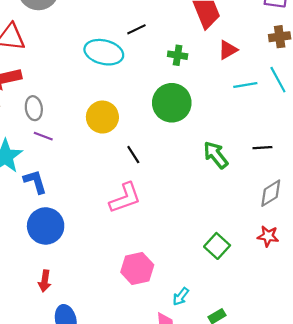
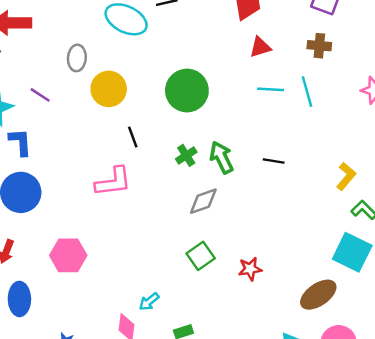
green cross: (178, 55) -> (186, 155), moved, turned 36
gray ellipse: (34, 108) -> (77, 58), moved
gray diamond: (271, 193) -> (203, 201), moved
red star: (268, 236) -> (250, 269), moved, turned -30
pink hexagon: (137, 269) -> (68, 255), moved

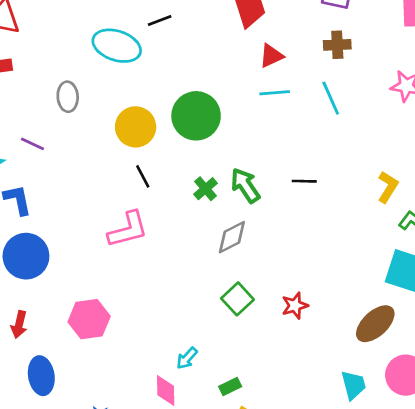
yellow circle: (109, 89) -> (136, 127), moved
cyan line: (271, 89) -> (275, 93), moved

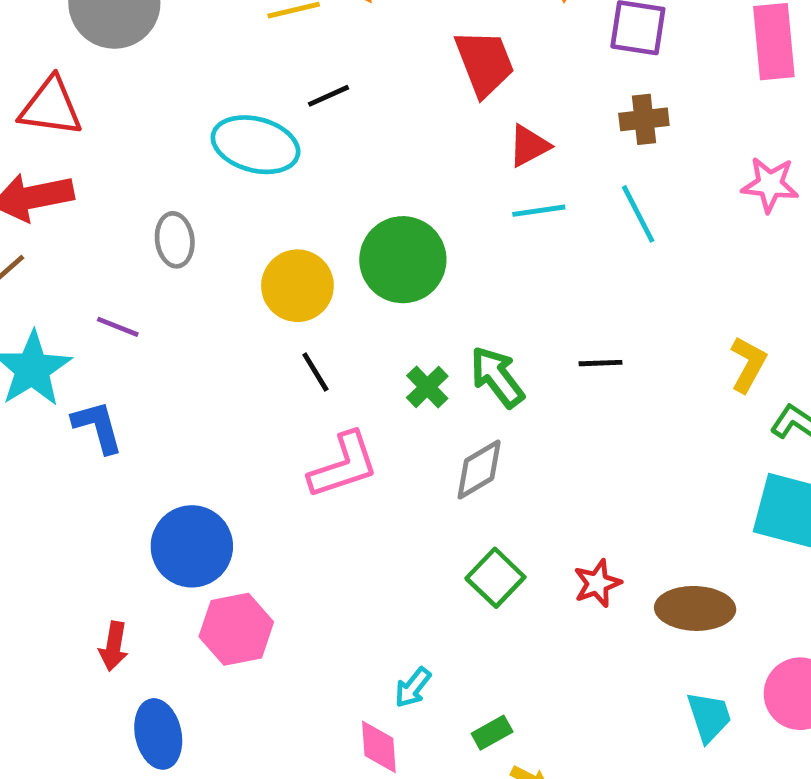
pink L-shape: (128, 229) -> (343, 465), moved
blue circle: (26, 256) -> (192, 546), moved
brown ellipse: (375, 324) -> (695, 608), moved, turned 48

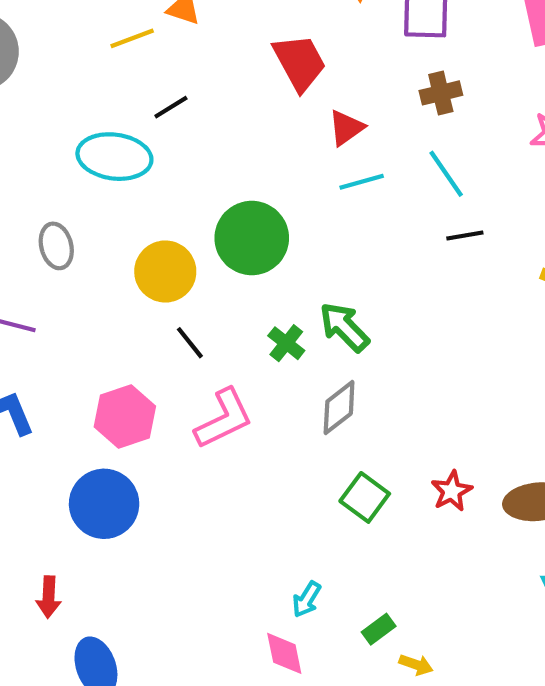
black line: (601, 363) -> (465, 235), moved
pink hexagon: (236, 629) -> (125, 417), moved

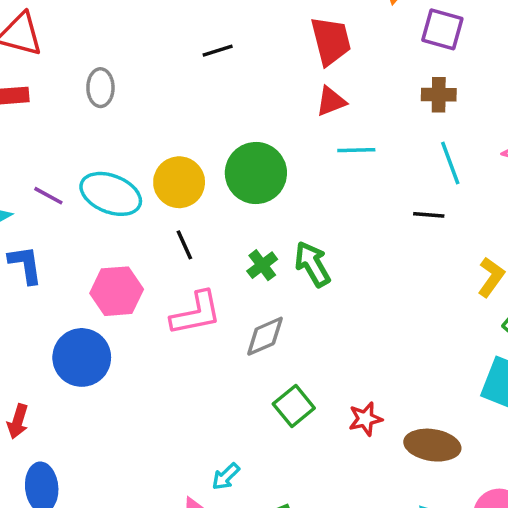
red triangle: (346, 128) -> (331, 101), moved
cyan ellipse: (114, 157) -> (111, 194), moved
cyan line: (446, 174) -> (450, 163), moved
gray ellipse: (56, 246) -> (100, 88), moved
gray diamond: (339, 408) -> (265, 336), moved

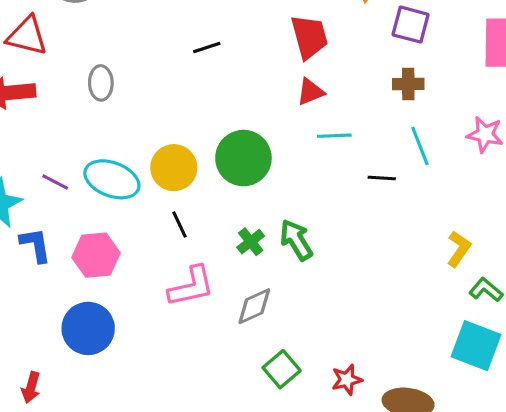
black line: (429, 215) -> (382, 178), moved
pink hexagon: (117, 291) -> (96, 255), moved

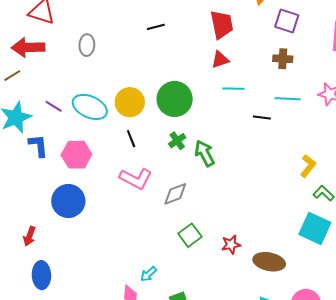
cyan line: (420, 146) -> (288, 99), turned -70
green cross: (251, 242) -> (177, 141), moved
pink L-shape: (191, 286) -> (136, 179), turned 36

